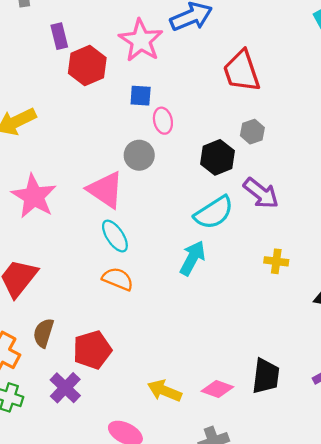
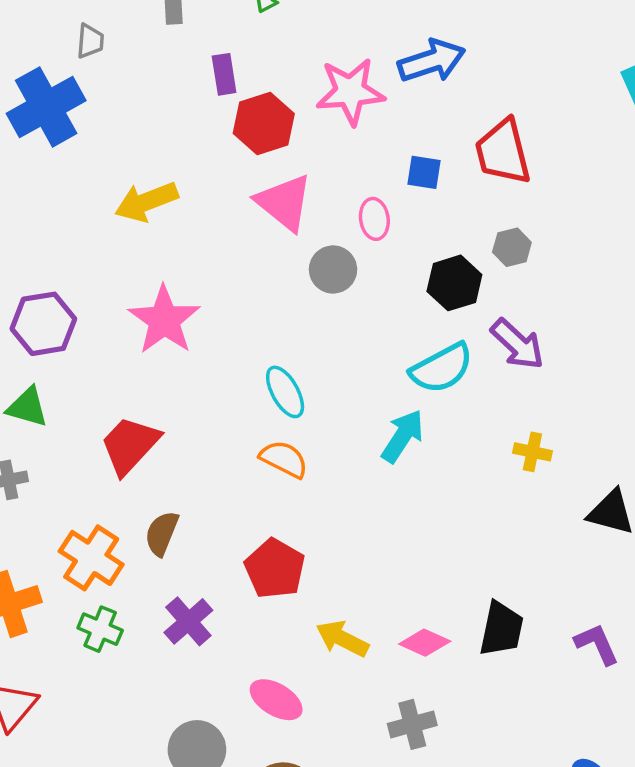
pink star: (141, 40) -> (350, 92), turned 30
blue square: (141, 96) -> (424, 172), moved
pink triangle: (105, 190) -> (284, 202), moved
red pentagon: (92, 350) -> (275, 569), moved, turned -30

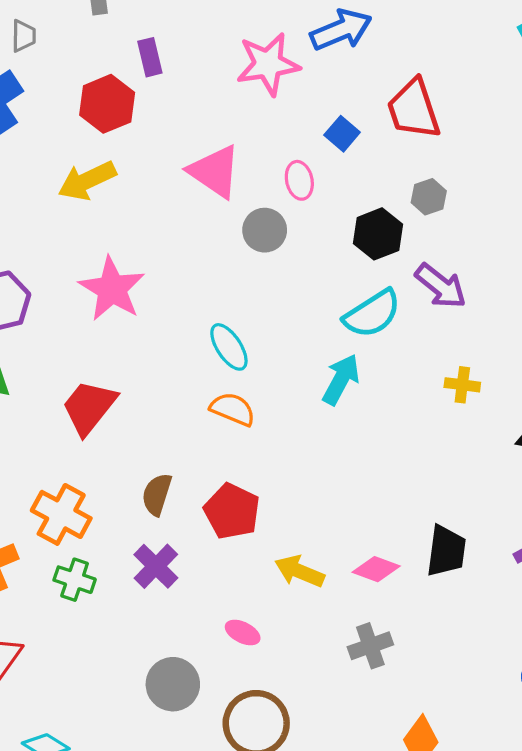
red hexagon: (264, 124) -> (107, 104), moved
blue square: (424, 172) -> (342, 134), turned 36
brown semicircle: (162, 533) -> (157, 494), moved
pink ellipse: (276, 700) -> (243, 633), size x0.7

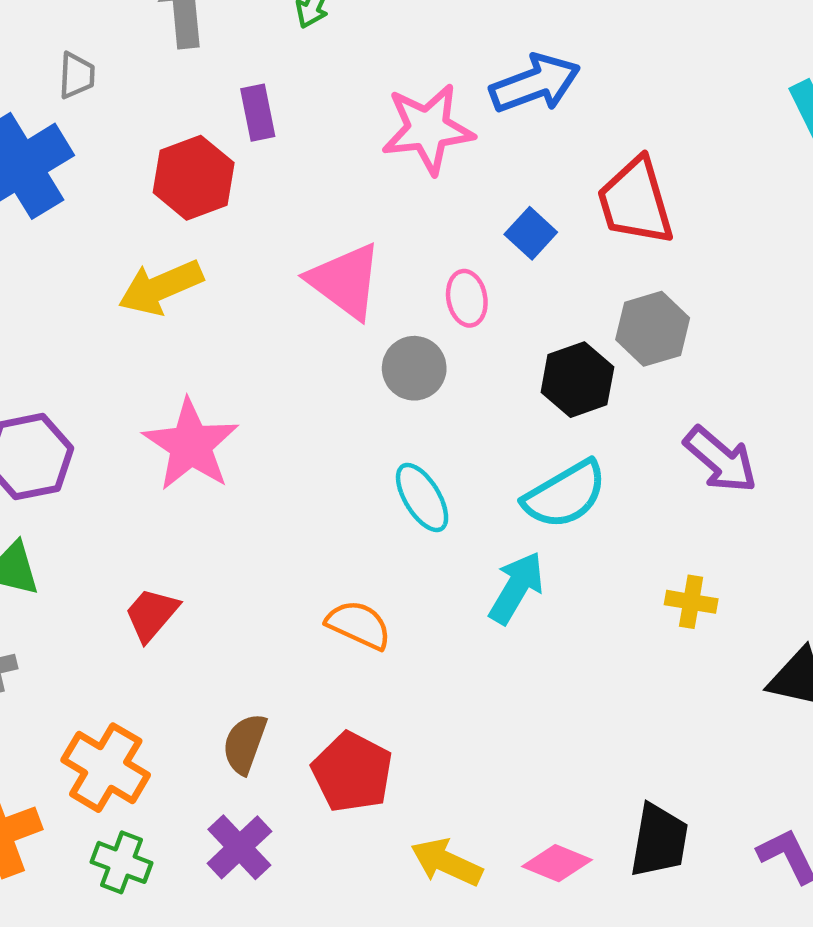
gray hexagon: (429, 197) -> (653, 329), size x1.4
purple arrow: (441, 286) -> (720, 460), moved
cyan ellipse: (229, 347) -> (422, 497), moved
red trapezoid: (89, 407) -> (151, 614), size x0.7

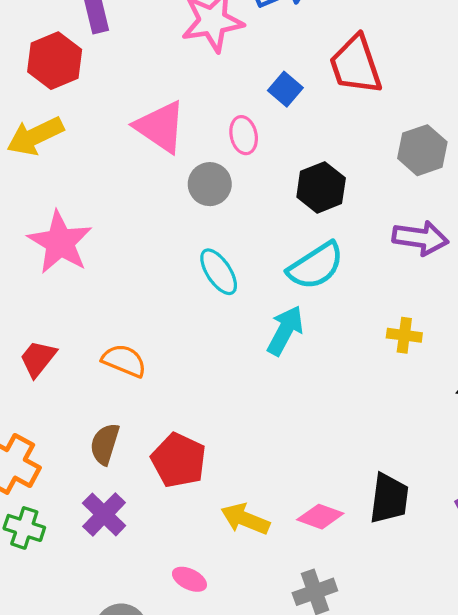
gray hexagon: (653, 329) -> (422, 150), moved
purple arrow: (720, 460) -> (420, 238), turned -30
orange semicircle: (359, 625) -> (124, 361), moved

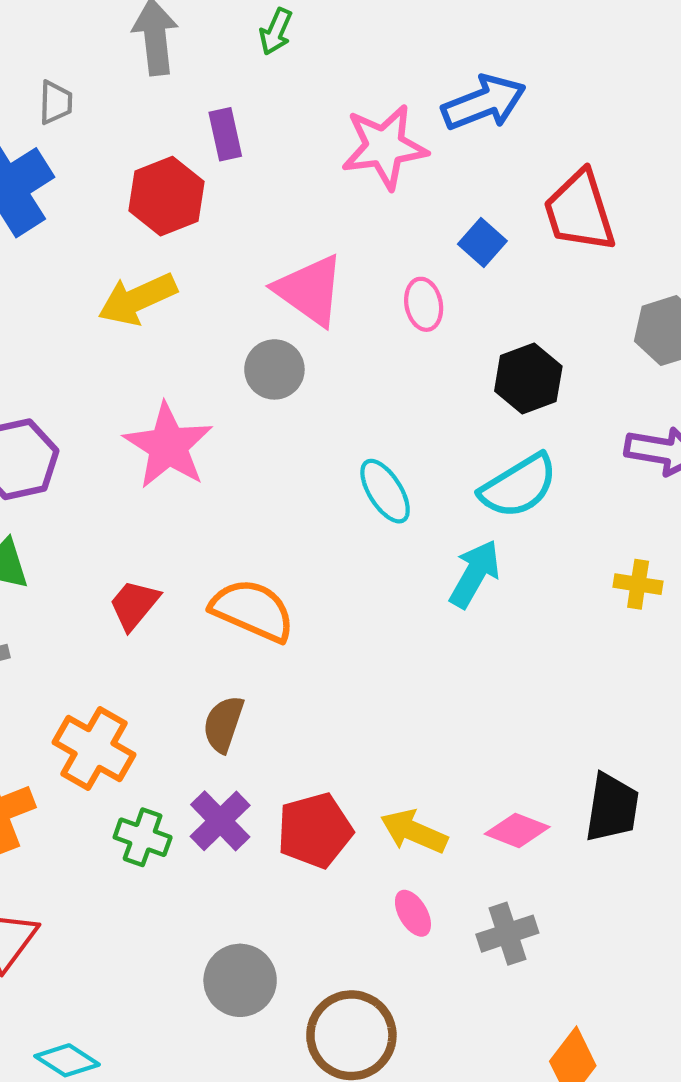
gray circle: (210, 184) -> (274, 369), moved
orange semicircle: (124, 361) -> (253, 610), size x1.4
red pentagon: (179, 460) -> (315, 830), moved, turned 30
green cross: (24, 528) -> (143, 837), moved
pink ellipse: (189, 579) -> (413, 913), moved, turned 32

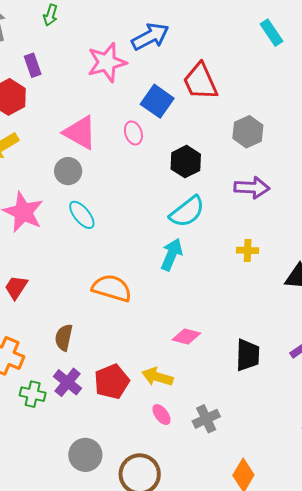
blue square: (482, 242) -> (157, 101), size x1.5
cyan ellipse: (385, 491) -> (82, 215), moved
orange semicircle: (253, 610) -> (112, 288), moved
pink diamond: (517, 830) -> (186, 336), moved

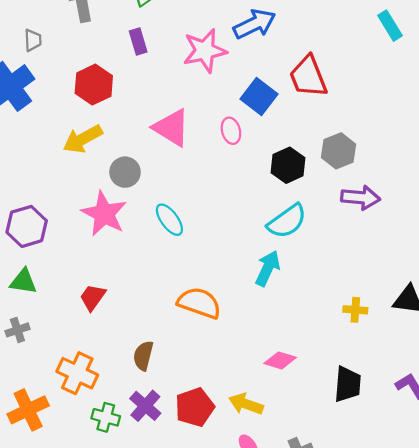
purple rectangle: (33, 65) -> (138, 41), moved
gray hexagon: (248, 132) -> (339, 151), moved
gray circle: (68, 171) -> (125, 172), moved
yellow cross: (248, 250) -> (355, 310), moved

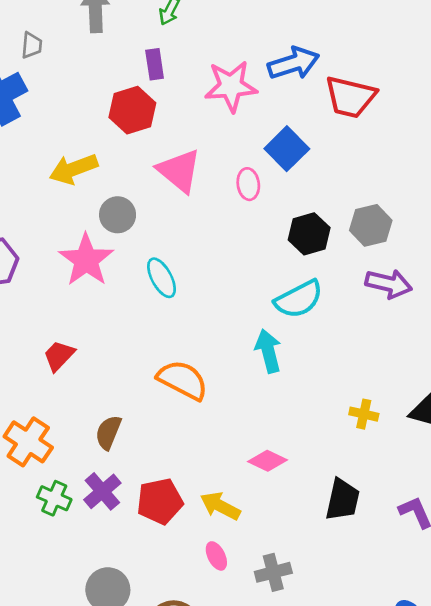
red trapezoid: (308, 77) -> (350, 97), moved, turned -63
red hexagon: (94, 85) -> (132, 110), moved
cyan arrow: (268, 268) -> (268, 351), turned -48

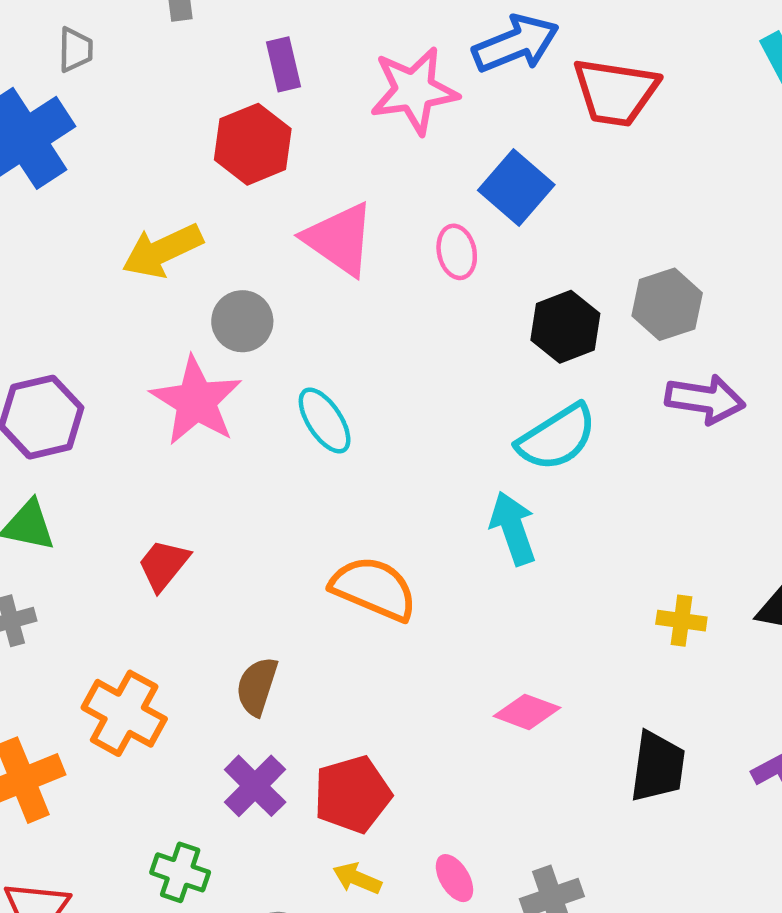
green cross: (54, 498) -> (180, 872), moved
yellow arrow: (220, 506) -> (357, 878), moved, size x0.7

